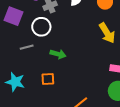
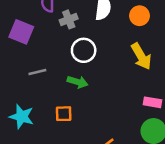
white circle: (41, 27) -> (84, 50), moved

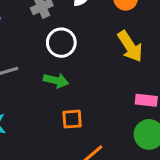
orange square: (64, 114) -> (72, 119), moved

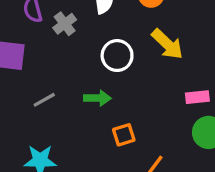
white circle: (61, 43) -> (117, 56), moved

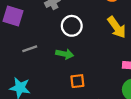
white circle: (117, 56) -> (72, 26), moved

